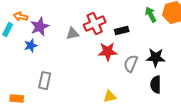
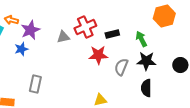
green arrow: (151, 15) -> (141, 39), moved

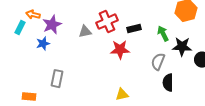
black star: (146, 61) -> (182, 47), moved
gray semicircle: (121, 67) -> (158, 62), moved

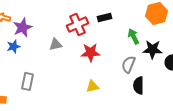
black rectangle: (134, 29) -> (104, 17), moved
gray triangle: (85, 32) -> (56, 44), moved
yellow triangle: (122, 95) -> (92, 86), moved

